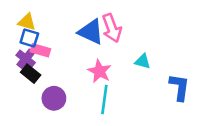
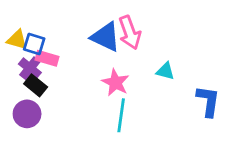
yellow triangle: (27, 22) -> (17, 40), moved
purple circle: (54, 98) -> (27, 114), moved

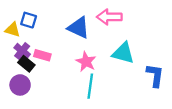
pink arrow: (130, 33) -> (109, 17), moved, turned 110
blue square: (34, 44) -> (29, 20), moved
pink rectangle: (47, 58) -> (42, 55), moved
cyan triangle: (165, 71) -> (123, 53), size x1.6

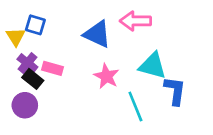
yellow triangle: (13, 30) -> (16, 37), turned 42
blue L-shape: (155, 75) -> (175, 91), moved
cyan line: (90, 86) -> (135, 107), moved, turned -30

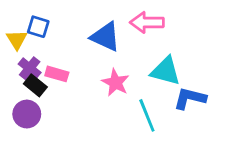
blue L-shape: (175, 91) -> (190, 98), turned -84

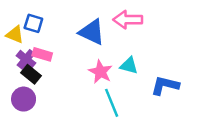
yellow triangle: (17, 40) -> (15, 35), turned -36
cyan triangle: (166, 71) -> (129, 66), moved, size x0.7
pink rectangle: (57, 74) -> (42, 54), moved
cyan line: (147, 115) -> (112, 103), moved

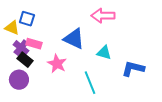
blue triangle: (92, 32) -> (74, 39), moved
pink star: (100, 72) -> (57, 64), moved

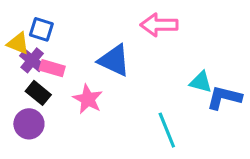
purple cross: (21, 48) -> (32, 60), moved
cyan triangle: (104, 53) -> (201, 82), moved
blue L-shape: (133, 69) -> (224, 98), moved
cyan line: (90, 83) -> (167, 130), moved

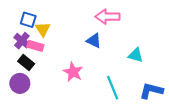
yellow triangle: (18, 43) -> (43, 29), moved, turned 35
blue triangle: (114, 60) -> (94, 41), moved, size x0.7
blue L-shape: (224, 98) -> (151, 91), moved
pink star: (88, 99) -> (73, 72), moved

